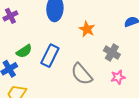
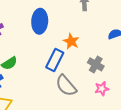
blue rectangle: (50, 56) -> (55, 60), moved

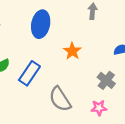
blue rectangle: (55, 60) -> (29, 73), moved
gray cross: (96, 64) -> (106, 80), moved

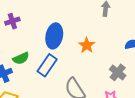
blue ellipse: (41, 24) -> (54, 36), moved

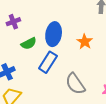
green semicircle: (21, 58) -> (29, 43), moved

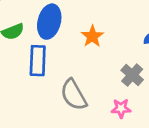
blue rectangle: (48, 62) -> (38, 61), turned -35

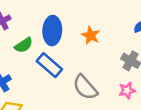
blue rectangle: (38, 61) -> (49, 65), turned -40

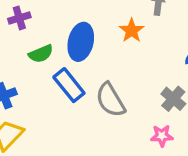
orange star: (91, 35) -> (132, 31), moved
gray semicircle: (85, 87) -> (110, 100), moved

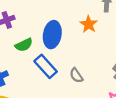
gray semicircle: (110, 100) -> (76, 75), size x0.6

